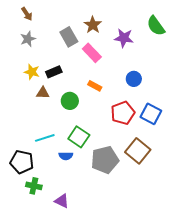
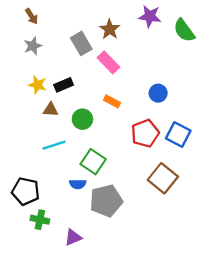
purple star: (124, 38) -> (150, 16), moved
cyan line: (45, 138) -> (54, 145), moved
gray pentagon: (105, 160) -> (106, 201), moved
purple triangle: (62, 201) -> (73, 237), turned -49

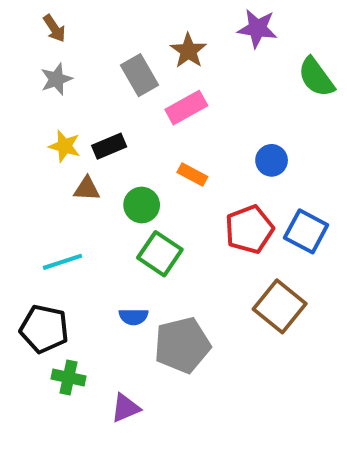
green semicircle: (184, 30) -> (316, 77), moved
pink rectangle: (108, 62) -> (186, 108), turned -75
cyan line: (54, 145) -> (62, 262), moved
green square: (93, 162) -> (160, 254), moved

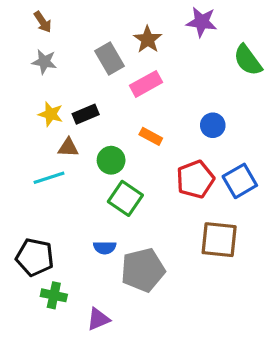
gray star: (56, 79) -> (44, 62), turned 30
blue square: (306, 231) -> (240, 181), turned 32
cyan line: (62, 262) -> (49, 178), moved
brown square: (280, 306) -> (219, 240), turned -33

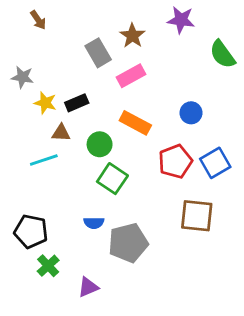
gray star: (44, 62) -> (22, 77), moved
orange rectangle: (151, 136) -> (135, 123), size x1.5
green cross: (54, 295) -> (48, 266), turned 35

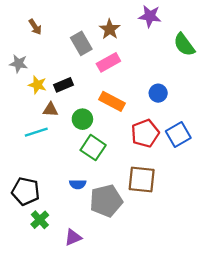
brown arrow: (38, 20) -> (35, 27), moved
brown square: (197, 216) -> (142, 179), moved

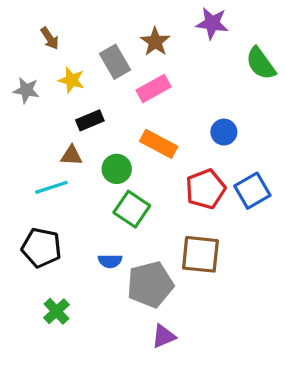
yellow star: (37, 85) -> (72, 80), moved
black pentagon: (26, 191) -> (41, 248), moved
purple triangle: (73, 237) -> (164, 336), moved

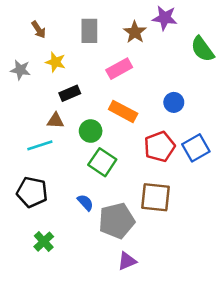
brown star: (155, 42) -> (135, 32), moved
gray rectangle: (115, 62) -> (89, 31), moved, turned 30
blue semicircle: (110, 261) -> (85, 203), turned -132

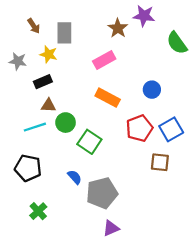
gray rectangle: (89, 31) -> (64, 33), moved
black rectangle: (70, 93) -> (43, 82), moved
green circle: (91, 131) -> (66, 123), moved
brown square: (156, 197) -> (160, 162), moved, size x0.7

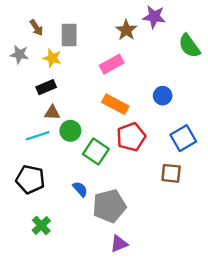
gray star: (18, 61) -> (19, 54), moved
red pentagon: (139, 128) -> (131, 137), moved

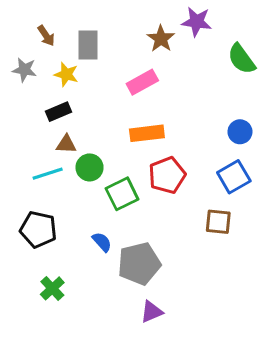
blue circle: (163, 96) -> (240, 132), moved
orange rectangle: (115, 104) -> (147, 133), turned -35
green square: (96, 151) -> (122, 194), turned 30

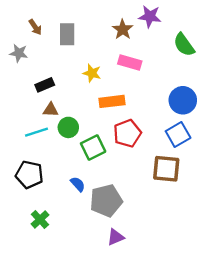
yellow star: (66, 74) -> (92, 73), moved
pink rectangle: (142, 82) -> (130, 63), moved, turned 45
blue circle: (240, 132) -> (183, 100), size x1.5
brown square: (218, 222) -> (166, 169), size x1.4

